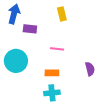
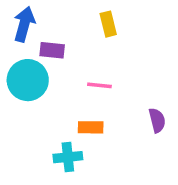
cyan circle: (16, 61) -> (28, 80), moved
cyan cross: (52, 93) -> (68, 157), moved

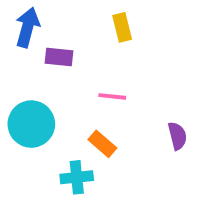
cyan circle: (28, 80) -> (31, 124), moved
orange rectangle: (91, 127) -> (102, 144), turned 40

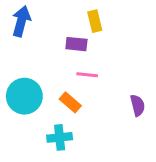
purple rectangle: (59, 57) -> (76, 44), moved
orange rectangle: (102, 144) -> (70, 102), moved

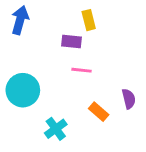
orange rectangle: (70, 102) -> (99, 112), moved
cyan cross: (60, 137) -> (56, 129), turned -30

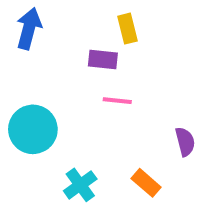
orange rectangle: (99, 112) -> (146, 183), moved

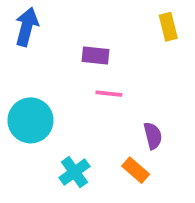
yellow rectangle: (128, 29) -> (168, 27), moved
purple semicircle: (185, 142) -> (153, 136), moved

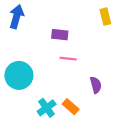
orange rectangle: (136, 170) -> (71, 107), moved

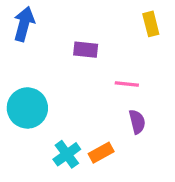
pink line: (68, 59) -> (127, 84), moved
orange rectangle: (71, 107) -> (101, 153), turned -70

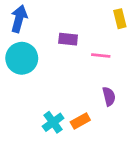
pink line: (127, 84) -> (101, 56), moved
cyan circle: (27, 108) -> (22, 58), moved

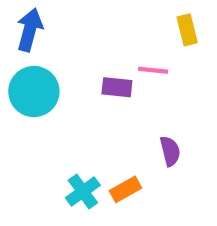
purple rectangle: (68, 39) -> (117, 87), moved
pink line: (101, 56) -> (153, 70), moved

